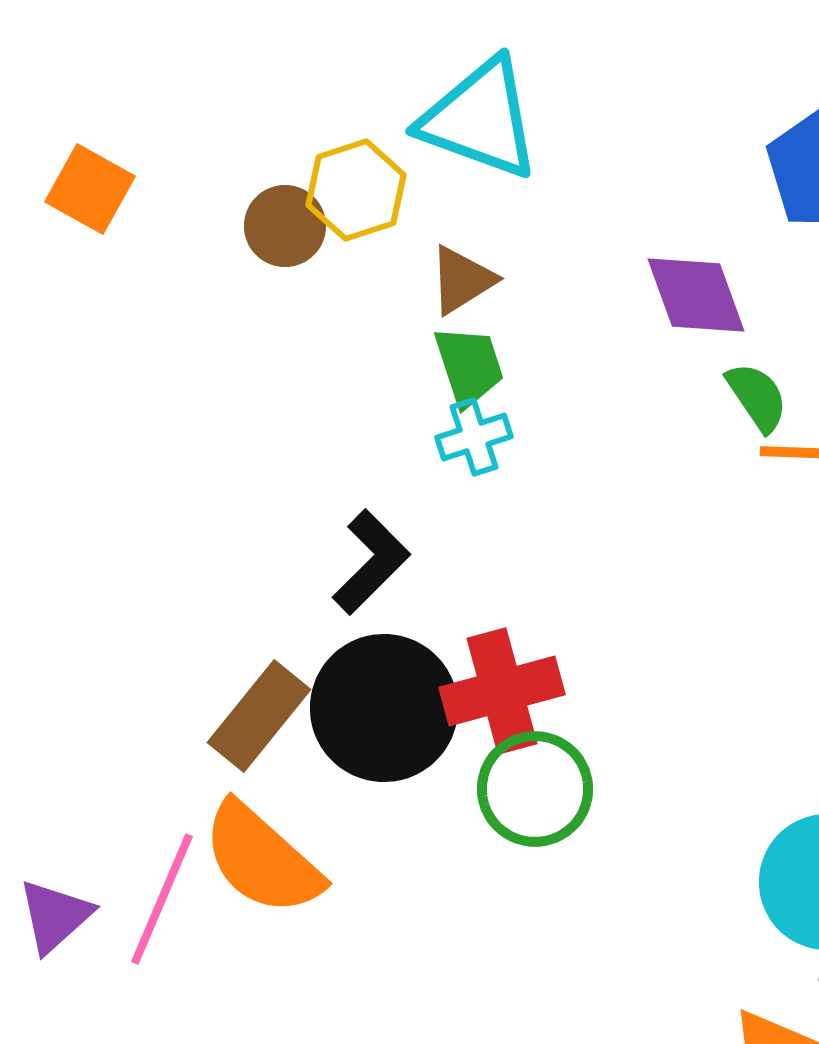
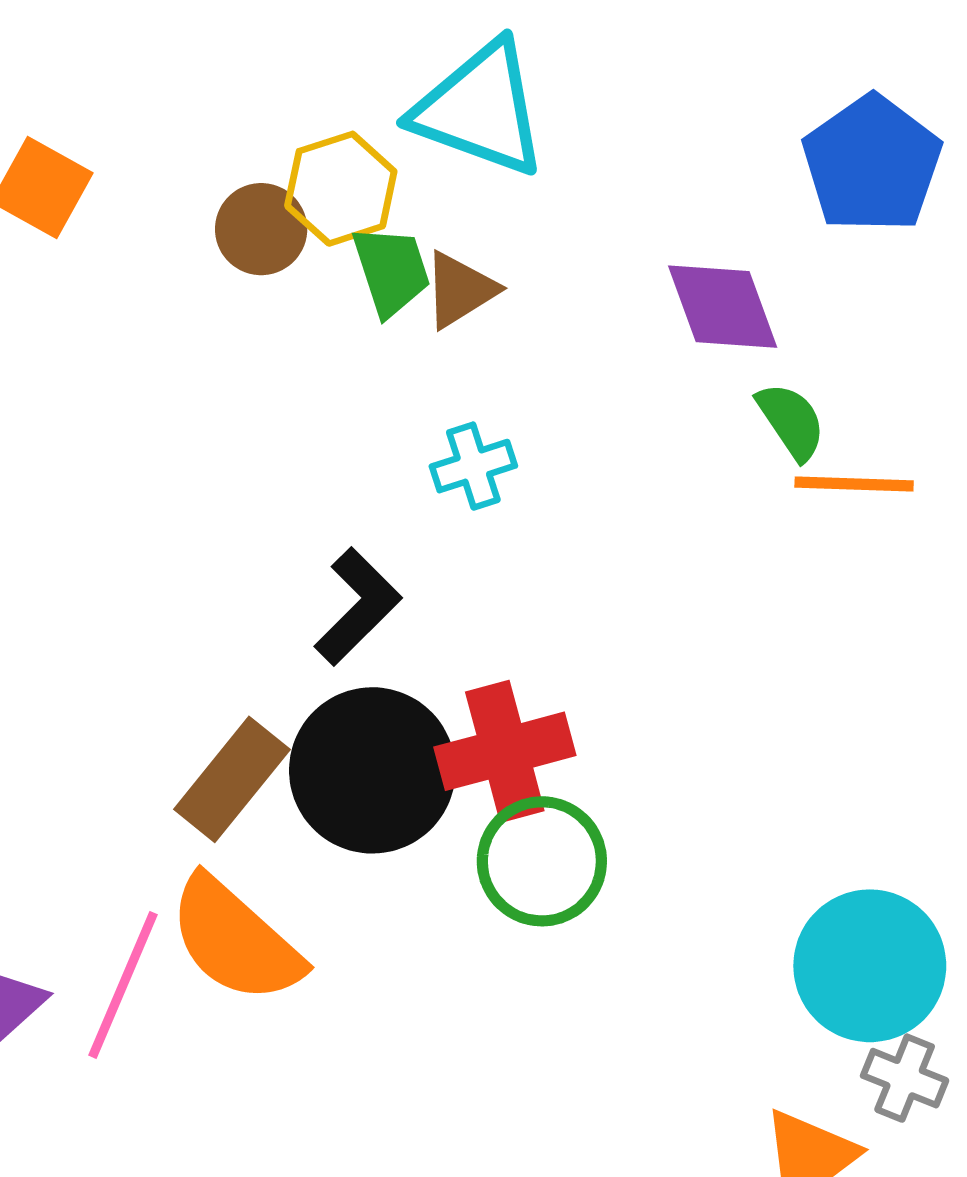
green trapezoid: (469, 366) -> (391, 271), moved

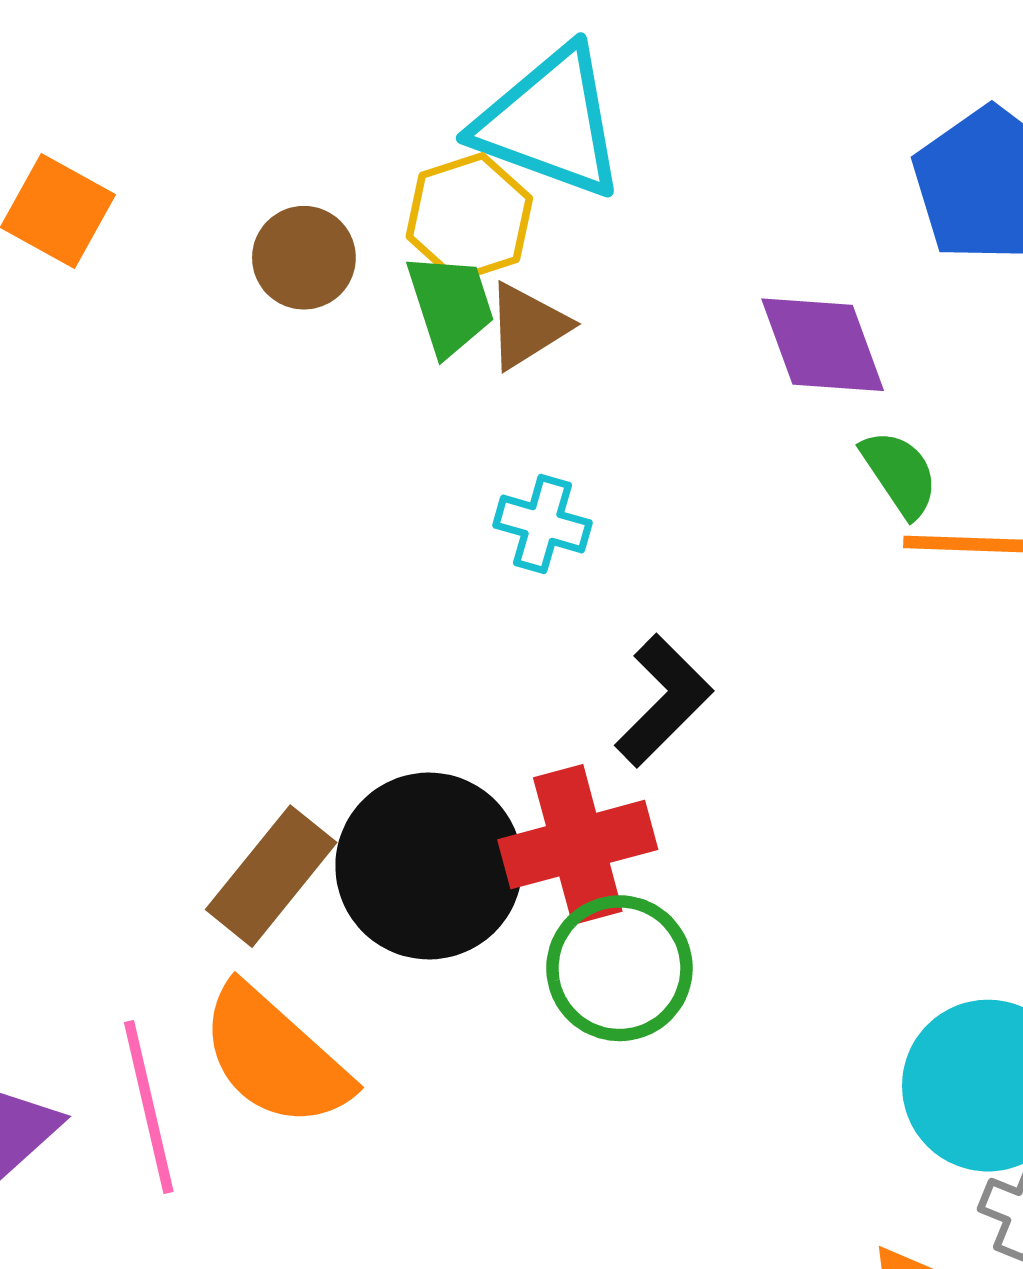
yellow hexagon: (341, 189) -> (469, 217), moved
cyan cross: (473, 466) -> (542, 524), turned 34
black L-shape: (358, 606) -> (664, 701), moved
pink line: (123, 985) -> (149, 1107), turned -36

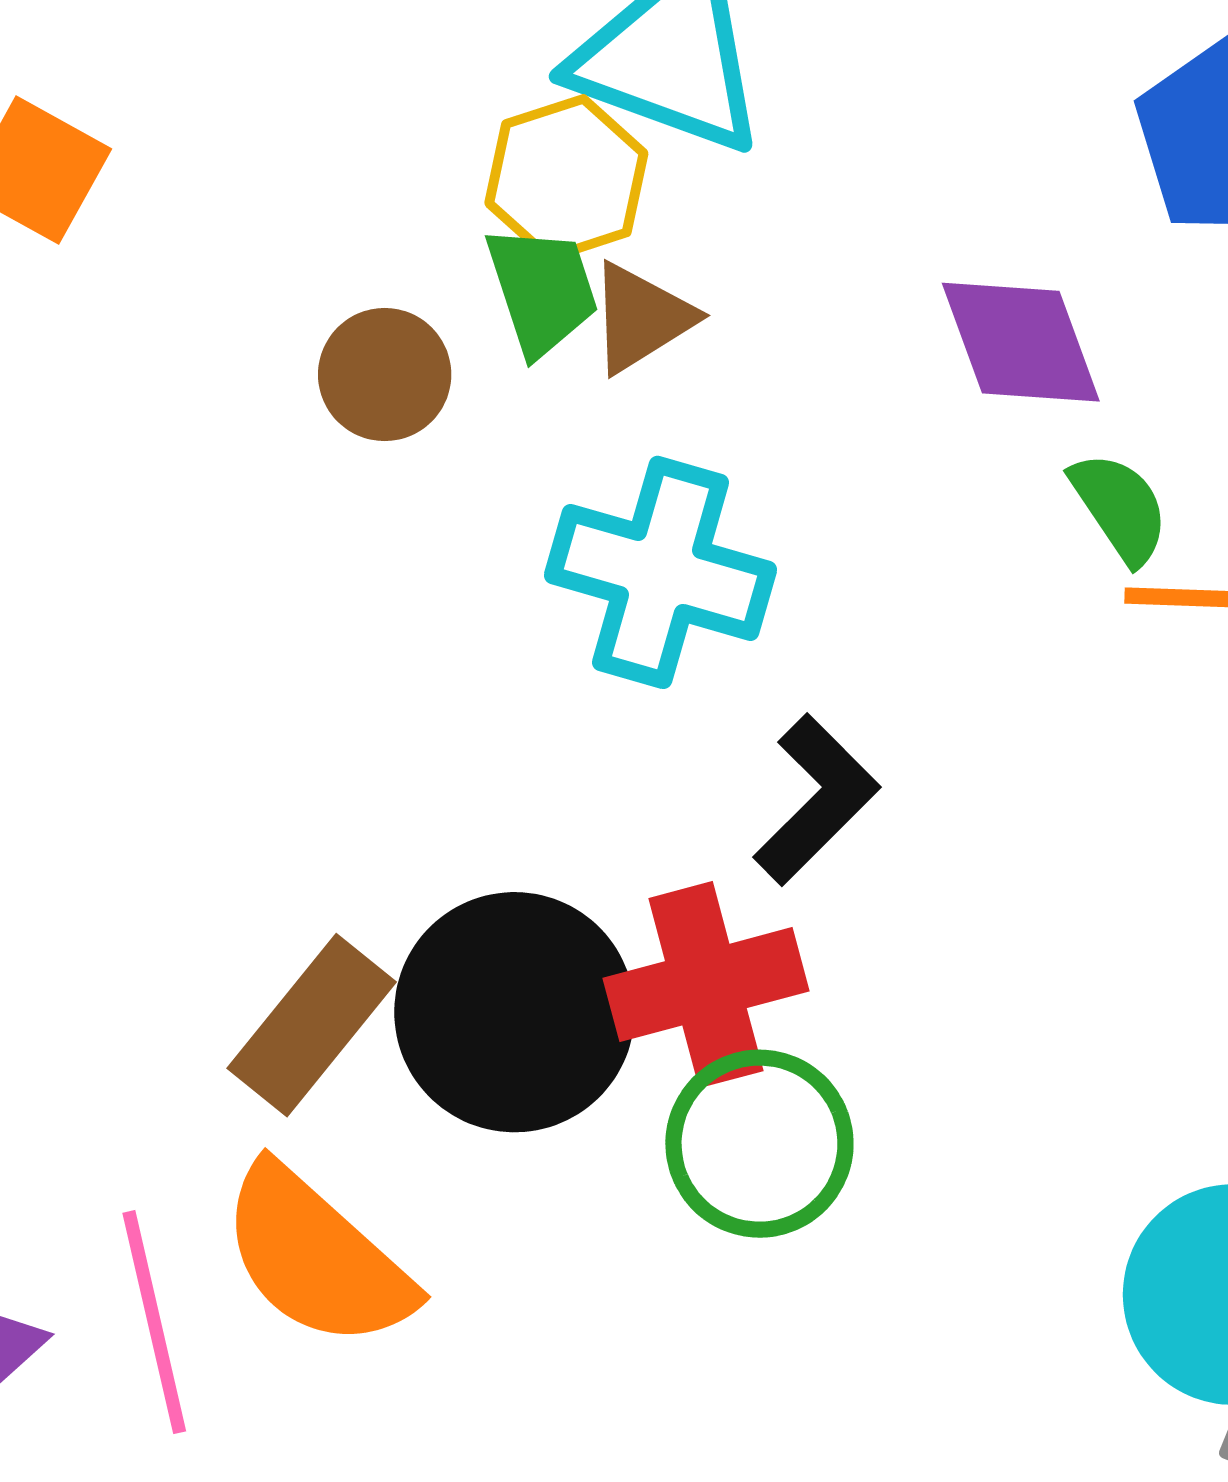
brown circle: (304, 258) -> (385, 375), moved
cyan cross: (542, 524) -> (661, 572), size x1.8

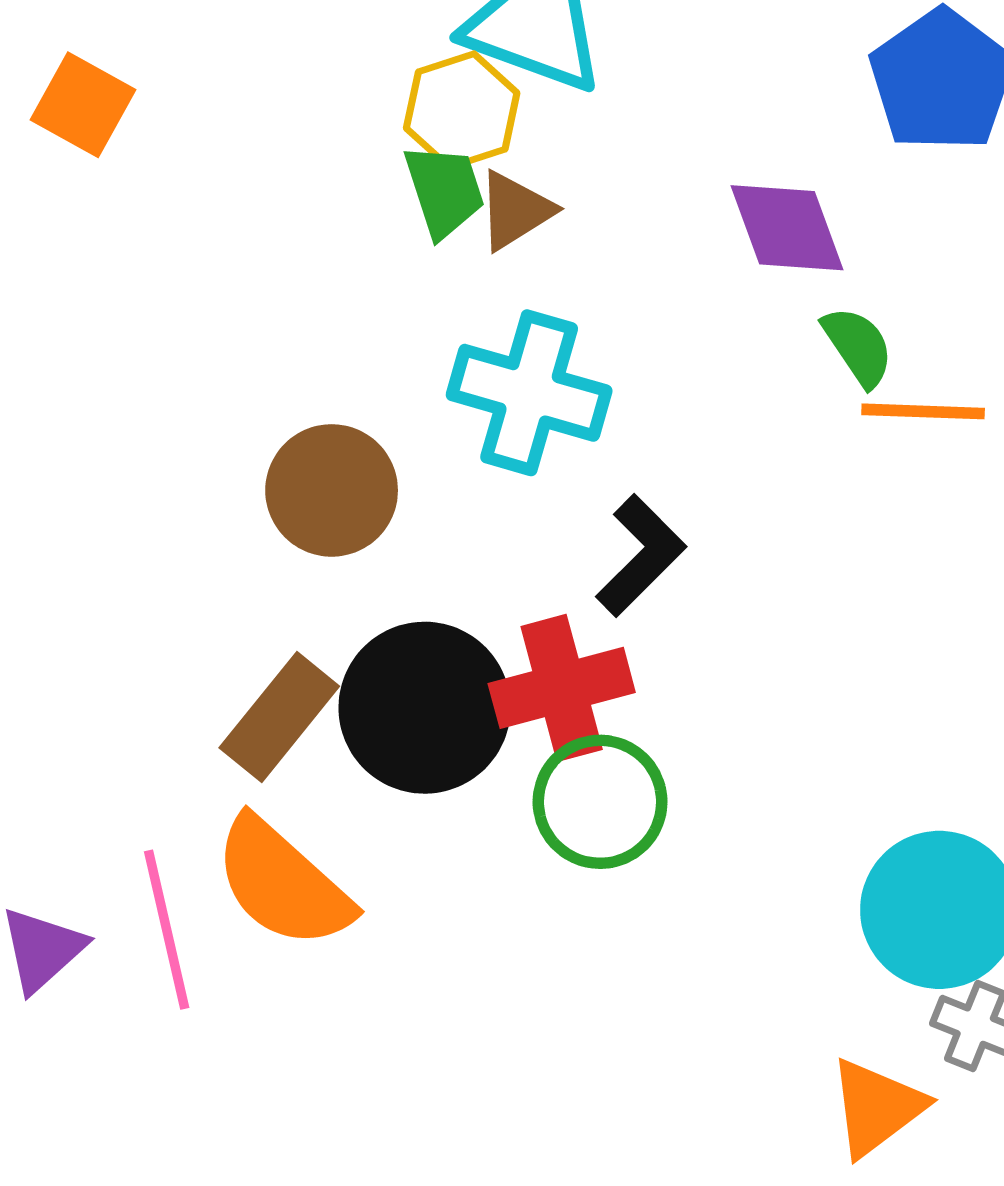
brown circle: (385, 375) -> (332, 490), moved, size x1.4

